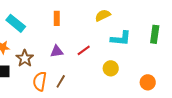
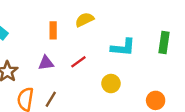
yellow semicircle: (103, 15) -> (84, 20), moved
orange rectangle: (57, 18) -> (53, 30), moved

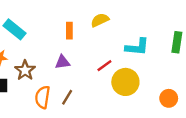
red line: (78, 62) -> (104, 66), moved
yellow circle: (111, 84) -> (125, 82), size x1.5

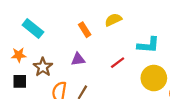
orange rectangle: (69, 31) -> (85, 30), turned -32
yellow circle: (125, 82) -> (154, 78), moved

